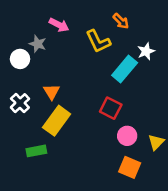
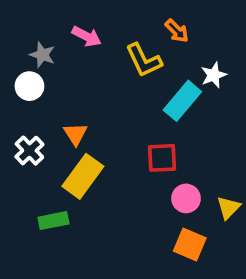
gray star: (38, 44) -> (42, 55), moved
red square: (111, 108) -> (162, 158), turned -30

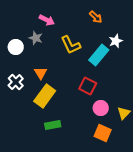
gray star: (42, 55) -> (36, 38), moved
yellow L-shape: (144, 60) -> (71, 45), moved
red square: (162, 158) -> (88, 86), turned 30
green rectangle: (53, 221) -> (53, 125), moved

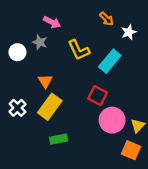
white star: (116, 41) -> (129, 32), moved
white cross: (16, 82) -> (17, 108), moved
pink circle: (101, 108) -> (112, 120), size x1.5
orange square: (103, 133) -> (131, 150), moved

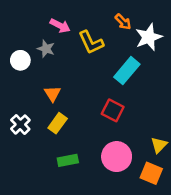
white star: (129, 32) -> (149, 37), size x1.5
yellow L-shape: (79, 50) -> (91, 42), moved
yellow rectangle: (50, 107) -> (58, 123), size x0.7
pink circle: (112, 120) -> (117, 157), moved

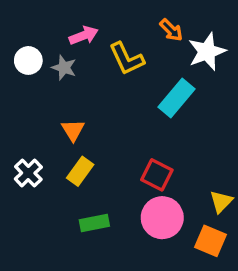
pink arrow: (60, 26) -> (84, 35), turned -48
white circle: (20, 60) -> (28, 60), moved
red square: (113, 110) -> (157, 175), moved

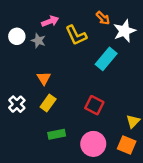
pink circle: (162, 218) -> (93, 144), moved

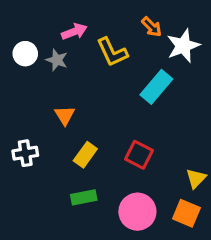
yellow rectangle: (48, 103) -> (85, 155), moved
white cross: (17, 104) -> (25, 153), turned 35

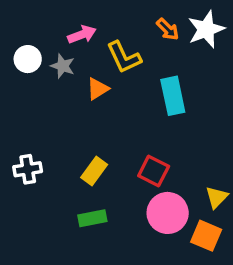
white star: (183, 46) -> (206, 29), moved
cyan rectangle: (156, 87) -> (173, 96), turned -52
orange triangle: (65, 115) -> (98, 89), moved, turned 30
pink circle: (137, 212) -> (168, 213), moved

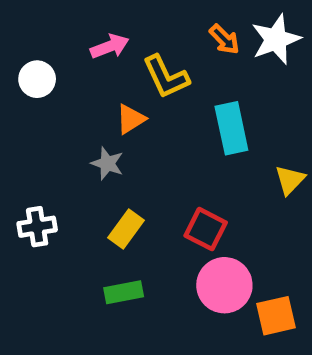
gray star: (63, 66) -> (107, 163), moved
yellow triangle: (217, 197) -> (290, 180), moved
orange square: (206, 236) -> (276, 316), turned -36

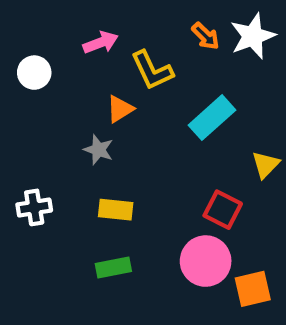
cyan rectangle: (231, 128) -> (212, 118), turned 60
yellow rectangle: (126, 229) -> (116, 210), turned 60
red square: (206, 229) -> (223, 210), moved

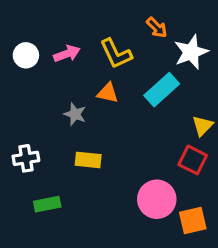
white star: (253, 36) -> (191, 52), moved
pink arrow: (101, 43) -> (67, 54), moved
orange triangle: (120, 109) -> (108, 93), moved, turned 45
red square: (223, 210) -> (193, 160), moved
green rectangle: (113, 267) -> (47, 204), moved

